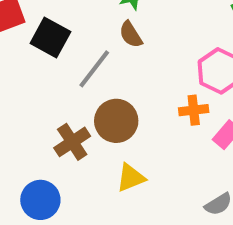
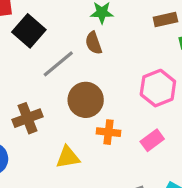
orange cross: (194, 110) -> (108, 132), moved
brown circle: (116, 121) -> (86, 100), moved

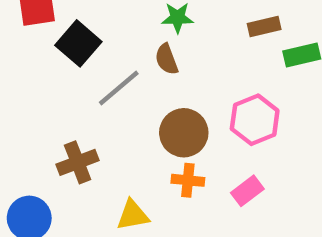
brown circle: (86, 100) -> (184, 133), moved

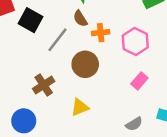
brown circle: (184, 133) -> (85, 64), moved
orange cross: (188, 180) -> (101, 33), moved

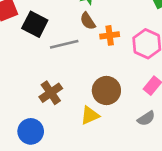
gray line: (58, 40) -> (64, 44), turned 40
brown circle: (85, 64) -> (106, 91), moved
gray semicircle: (134, 124) -> (146, 118), moved

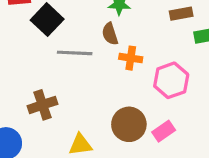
brown circle: (106, 91) -> (129, 124), moved

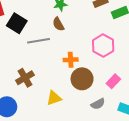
orange cross: (131, 58) -> (71, 60), moved
pink rectangle: (164, 131) -> (113, 81), moved

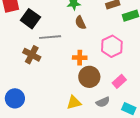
brown semicircle: (58, 24) -> (80, 23), moved
brown cross: (25, 78) -> (32, 55), moved, turned -36
yellow triangle: (54, 98) -> (74, 103), moved

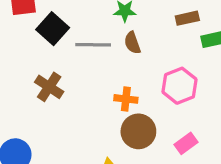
gray line: (50, 37) -> (93, 45), moved

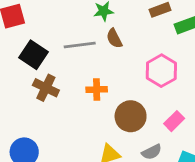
black square: (53, 29) -> (34, 55), moved
orange cross: (126, 99) -> (97, 89), moved

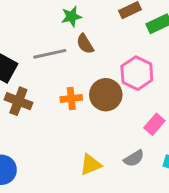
brown circle: (131, 116) -> (106, 95), moved

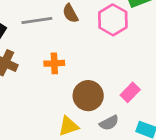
pink hexagon: (137, 73) -> (113, 20), moved
brown circle: (106, 95) -> (88, 96), moved

